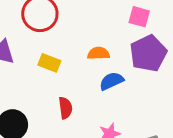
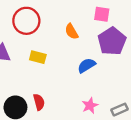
orange semicircle: (98, 53) -> (72, 32), moved, turned -112
red semicircle: (65, 108) -> (39, 102), moved

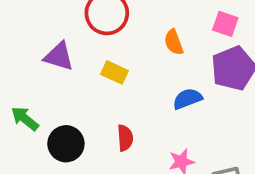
red semicircle: (39, 102) -> (125, 138), moved

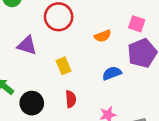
orange semicircle: (174, 42) -> (103, 36), turned -91
yellow rectangle: (115, 72) -> (63, 66), moved, turned 42

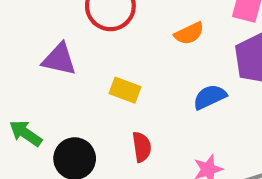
yellow rectangle: (63, 66) -> (125, 90), turned -42

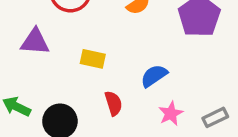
blue semicircle: (210, 97) -> (154, 76), moved

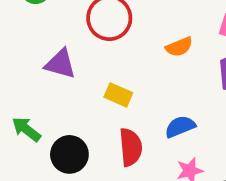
red semicircle: (114, 103) -> (131, 147), size x1.4

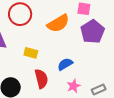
orange semicircle: (179, 47) -> (58, 23), size x1.6

